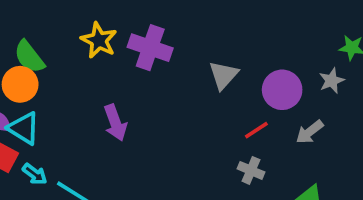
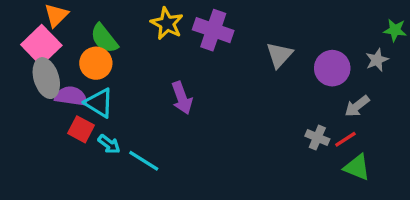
red line: (256, 130) -> (345, 139), moved
gray cross: (251, 170) -> (317, 138), moved

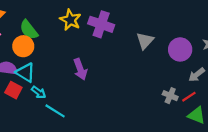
cyan arrow: (109, 144) -> (39, 92), moved

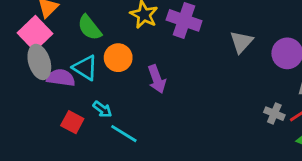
orange circle: (23, 46) -> (118, 58), moved
cyan triangle: (25, 73) -> (85, 68), moved
red square: (13, 90) -> (72, 122), moved

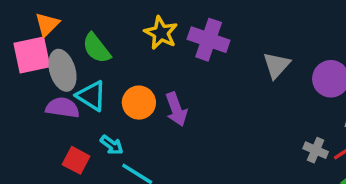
pink square: (35, 33) -> (32, 55), turned 32
orange circle: (118, 58) -> (139, 103), moved
gray ellipse: (39, 62) -> (62, 70), moved

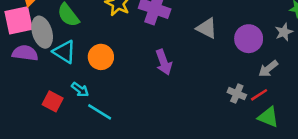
gray triangle: (277, 65) -> (207, 28), turned -45
purple semicircle: (62, 108) -> (25, 53), moved
purple arrow: (176, 109) -> (164, 62), moved

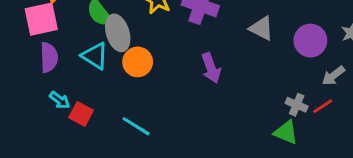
gray ellipse: (42, 32) -> (118, 33), moved
purple semicircle: (25, 53) -> (49, 57), turned 80
cyan arrow: (80, 90) -> (60, 100), moved
green triangle: (268, 117) -> (286, 132), moved

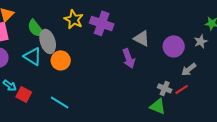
purple arrow: (211, 68) -> (129, 58), moved

